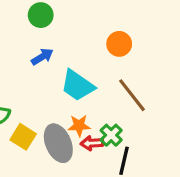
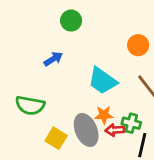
blue arrow: (42, 57) -> (53, 59), moved
green cross: (111, 135) -> (131, 123), turned -30
yellow square: (23, 137) -> (56, 138), moved

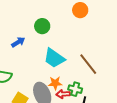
green circle: (71, 21) -> (42, 26), moved
orange circle: (138, 45) -> (80, 10), moved

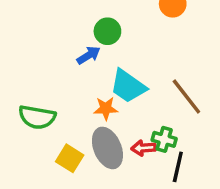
blue arrow: (18, 42) -> (89, 55), moved
orange star: (55, 83) -> (106, 108), moved

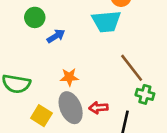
green circle: (107, 31) -> (35, 17), moved
cyan trapezoid: (128, 86) -> (106, 21), moved, turned -40
green cross: (164, 139) -> (145, 94), moved

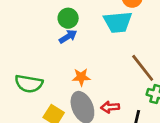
green circle: (35, 17) -> (68, 18), moved

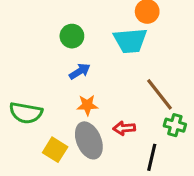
blue arrow: (68, 36) -> (80, 71), moved
red arrow: (110, 107) -> (124, 128), moved

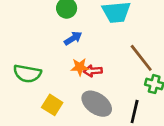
red arrow: (124, 128) -> (93, 71), moved
gray ellipse: (89, 140) -> (97, 104), moved, turned -32

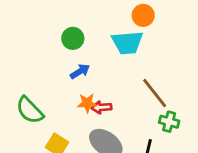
green semicircle: (27, 74) -> (30, 110), turned 36

